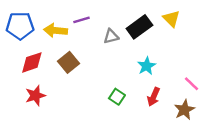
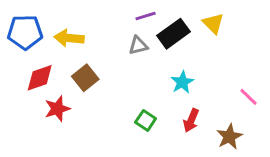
purple line: (82, 20) -> (146, 16), moved
pink line: (191, 84) -> (248, 97), moved
red star: (35, 96) -> (57, 109), moved

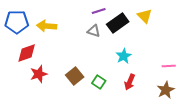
gray triangle: (138, 45) -> (94, 31), turned 32
brown square: (85, 78) -> (75, 76), moved
pink line: (248, 97) -> (169, 66), turned -48
brown star: (229, 137) -> (166, 90), moved

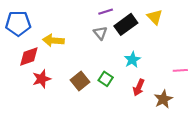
yellow arrow: (47, 26) -> (53, 40), moved
gray triangle: (94, 31) -> (100, 33), turned 32
green square: (99, 82) -> (106, 79), moved
brown star: (166, 90) -> (163, 99), moved

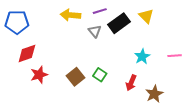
yellow arrow: (53, 40) -> (70, 15), moved
cyan star: (132, 60) -> (142, 57), moved
pink line: (180, 70) -> (175, 56), moved

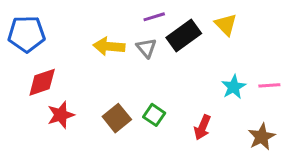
yellow arrow: (70, 15) -> (109, 46), moved
cyan star: (142, 57) -> (234, 87), moved
brown star: (154, 94) -> (262, 137), moved

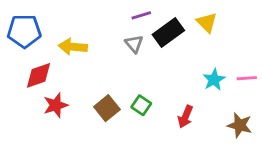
yellow arrow: (109, 46) -> (73, 47), moved
brown star: (262, 137) -> (240, 125), turned -30

